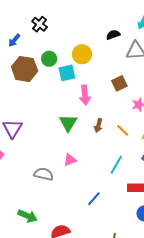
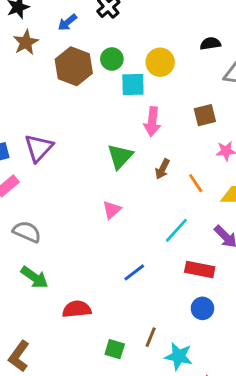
pink triangle: (70, 160) -> (112, 210), turned -32
gray semicircle: (44, 174) -> (27, 232), moved

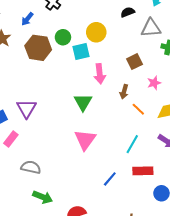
brown arrow: (162, 169) -> (124, 92), moved
pink triangle: (112, 210) -> (85, 140), size x1.6
red rectangle: (200, 270) -> (143, 171), moved

